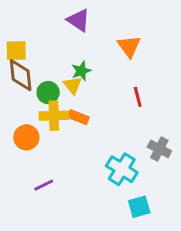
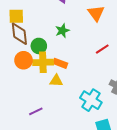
yellow triangle: (73, 85) -> (56, 81), moved, turned -48
red line: (138, 97) -> (102, 49), turned 72
orange circle: (26, 137) -> (24, 60), moved

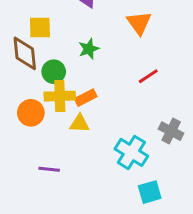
yellow square: (16, 16) -> (40, 27), moved
orange circle: (24, 60) -> (31, 113), moved
orange rectangle: (60, 63) -> (86, 98), turned -48
purple line: (36, 111) -> (49, 169), turned 32

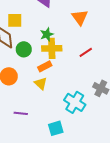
yellow cross: (60, 96) -> (52, 48), moved
yellow triangle: (80, 123) -> (41, 83), turned 40
cyan square: (150, 192) -> (56, 128), moved

